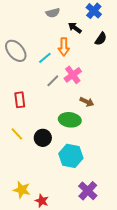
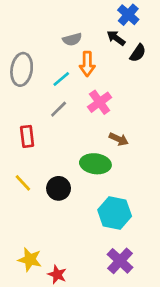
gray semicircle: (53, 13) -> (72, 39), moved
black arrow: (75, 28) -> (116, 38), moved
gray ellipse: (16, 51) -> (22, 69), turned 50
gray line: (53, 81) -> (59, 109), moved
cyan hexagon: (71, 156) -> (115, 213), moved

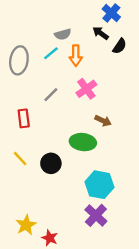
cyan line: (61, 79) -> (51, 53), moved
yellow star: (30, 259) -> (26, 225), turned 30
purple cross: (120, 261) -> (96, 215), moved

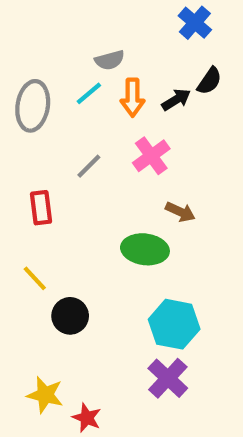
black arrow: (101, 33) -> (176, 100), moved, turned 112
black circle: (51, 163) -> (70, 316), moved
yellow star: (26, 225) -> (45, 395), turned -30

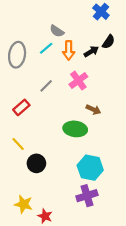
gray semicircle: (110, 60) -> (57, 31), turned 48
red rectangle: (41, 208) -> (21, 107), turned 56
purple cross: (168, 378) -> (87, 196), turned 30

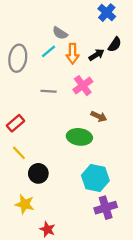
gray line: (46, 86) -> (49, 91), turned 48
red rectangle: (21, 107) -> (15, 123), moved
purple cross: (87, 196) -> (106, 208), moved
yellow star: (24, 204) -> (25, 204), moved

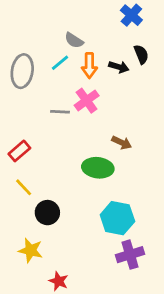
black semicircle: (115, 44) -> (141, 54), turned -56
black arrow: (96, 55) -> (119, 67), turned 49
pink cross: (83, 86) -> (87, 101), moved

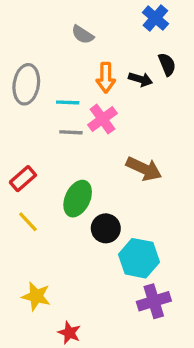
gray semicircle: (74, 40) -> (83, 35), moved
cyan line: (60, 63) -> (68, 102), moved, turned 42
brown arrow: (122, 143) -> (144, 169), size x1.5
green ellipse: (98, 168) -> (78, 199), moved, turned -72
black circle: (47, 213) -> (106, 228), moved

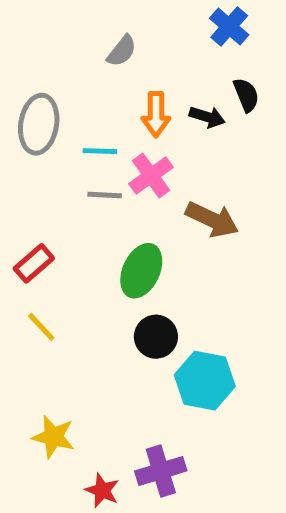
gray semicircle: (83, 35) -> (122, 51), turned -85
brown arrow: (144, 169) -> (212, 219), moved
green ellipse: (78, 199) -> (141, 271), moved
purple cross: (154, 301) -> (161, 471), moved

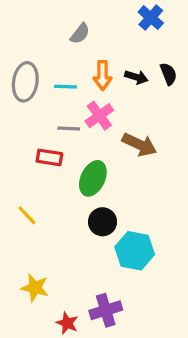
black semicircle: (246, 95) -> (168, 74), moved
cyan line: (100, 151) -> (66, 87), moved
red rectangle: (34, 263) -> (49, 157), moved, turned 50

